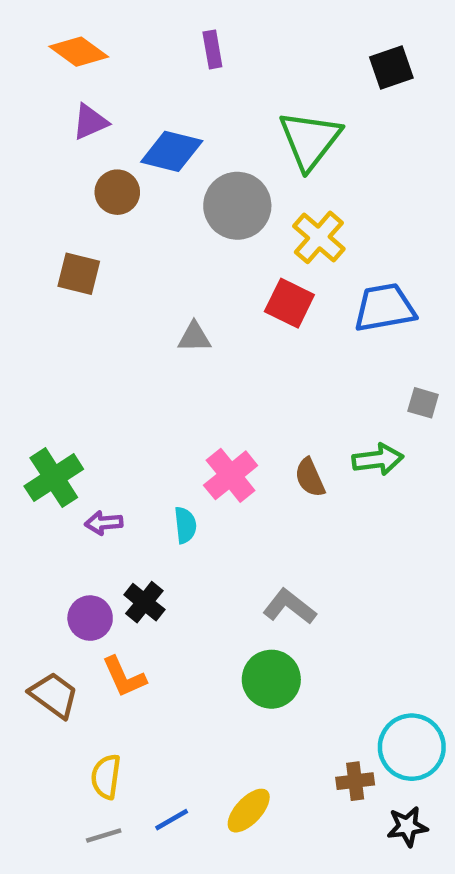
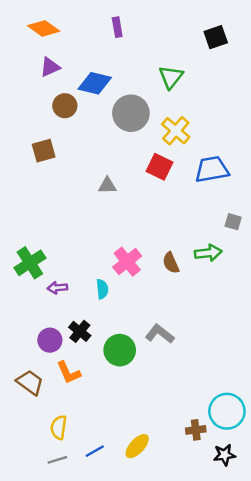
green triangle: (310, 140) -> (171, 77), size x0.7
brown square: (79, 274) -> (44, 151), turned -30
green circle: (271, 679) -> (120, 350), moved

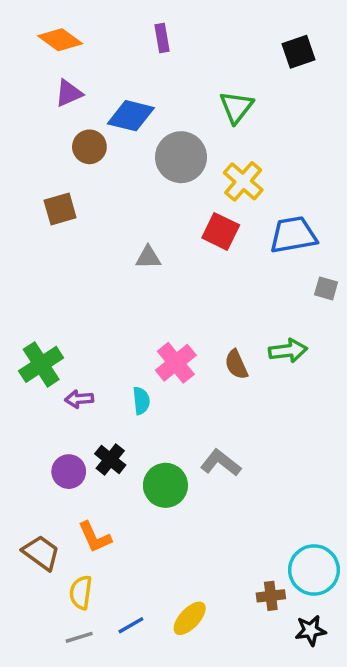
gray square: (233, 222) -> (326, 288), moved
orange L-shape: (69, 373) -> (95, 537), moved
brown trapezoid: (30, 383) -> (41, 553), moved

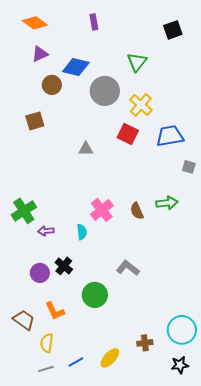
green circle: (165, 485) -> (95, 295), moved
brown cross: (271, 596) -> (145, 343), moved

